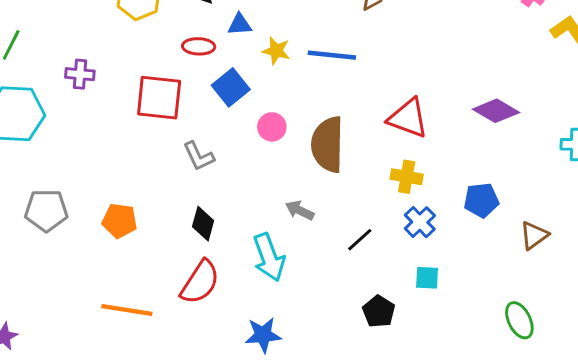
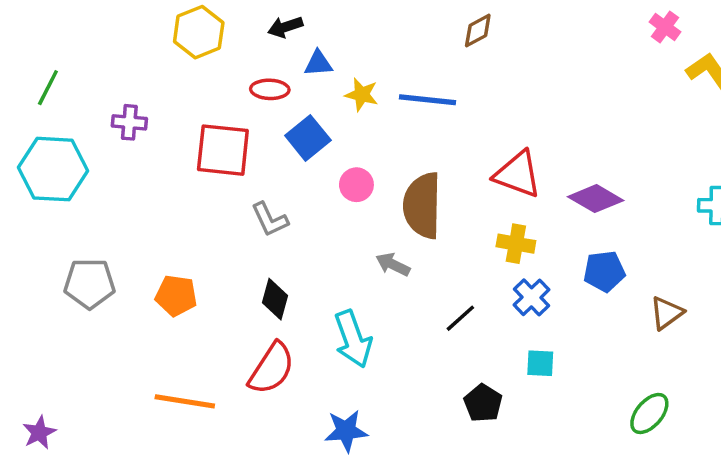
purple diamond: (496, 111) -> (596, 199), moved
gray arrow: (300, 210) -> (393, 264), moved
green ellipse: (519, 320) -> (649, 414), turned 66

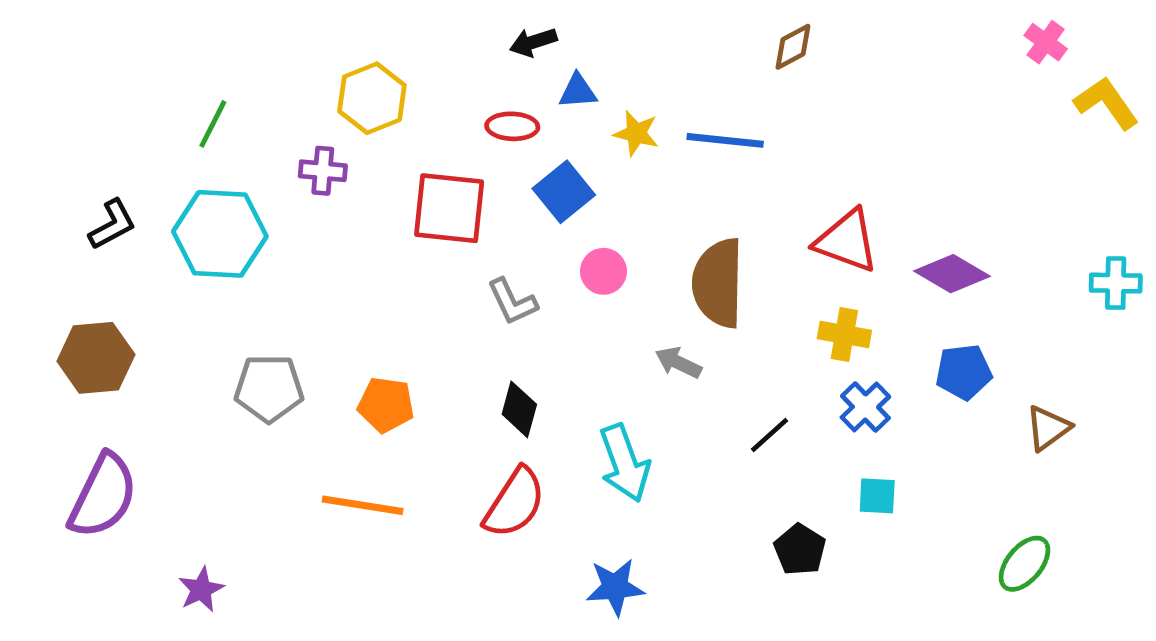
yellow hexagon: (199, 32) -> (372, 98), moved
pink circle: (356, 185) -> (603, 271), moved
orange line: (185, 401) -> (363, 505), moved

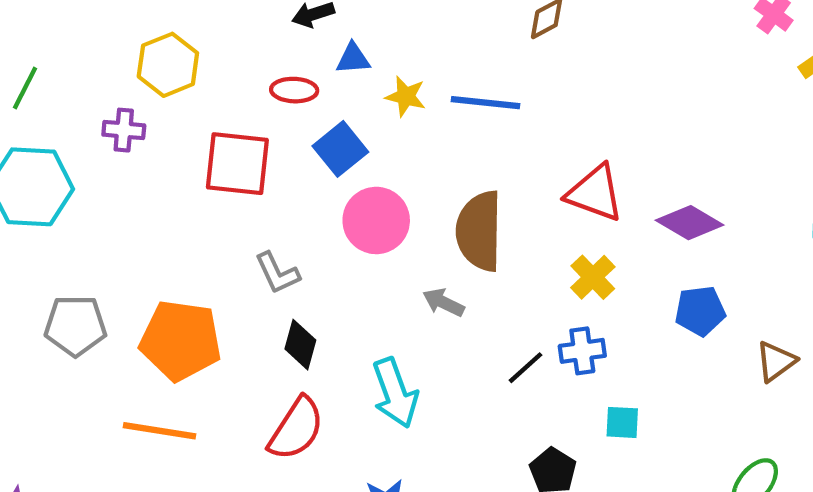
pink circle: (603, 271) -> (376, 220), size x1.6
gray L-shape: (512, 302) -> (277, 273), moved
yellow cross: (844, 334) -> (593, 277), turned 36
orange pentagon: (386, 405) -> (181, 340), size x1.6
blue cross: (865, 407) -> (582, 351), moved, turned 36

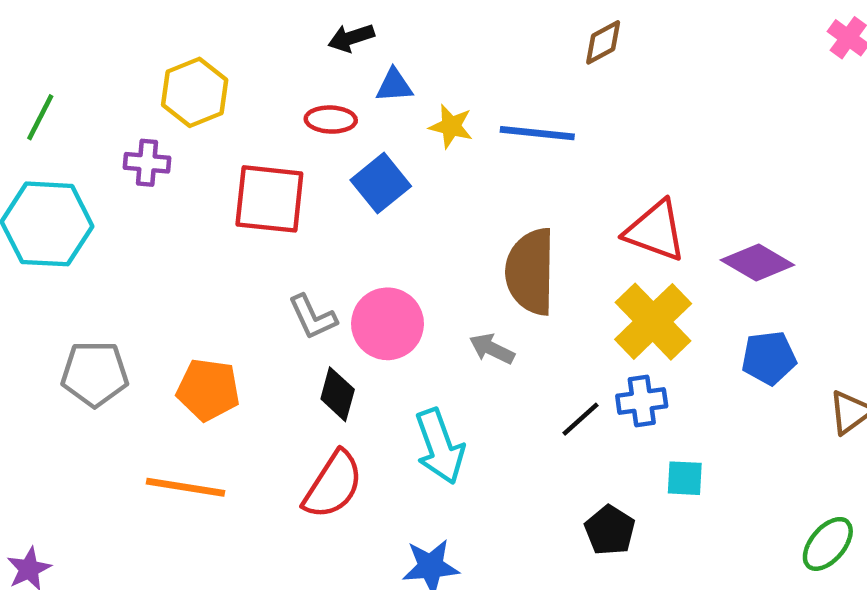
pink circle: (376, 220) -> (387, 324), moved
yellow cross: (593, 277) -> (653, 322), size x1.6
orange pentagon: (181, 340) -> (208, 390), size x0.7

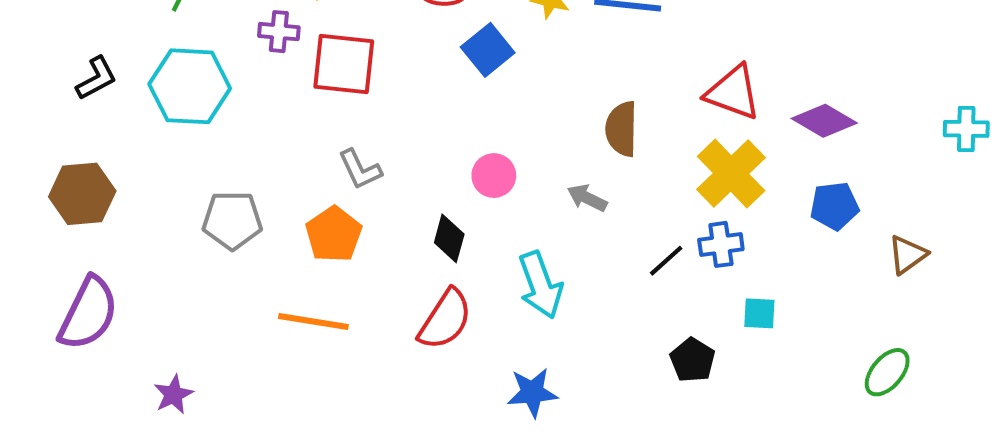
red square: (269, 199) -> (344, 64), moved
brown semicircle: (530, 272) -> (622, 129), size x0.7
gray L-shape: (313, 317) -> (360, 169), moved
pink circle: (387, 324) -> (494, 176), size x0.7
orange pentagon: (208, 390) -> (334, 234), turned 30

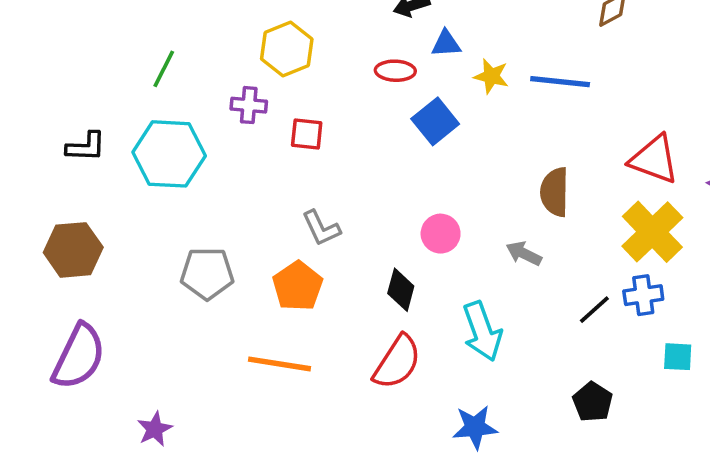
red square: (344, 64) -> (307, 134), size x0.6
black L-shape: (96, 78) -> (86, 147), turned 30
black pentagon: (693, 360) -> (593, 402), moved

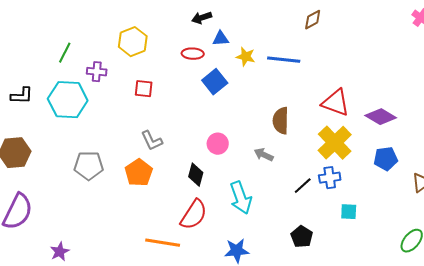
purple cross: (249, 105) -> (97, 72), moved
orange line: (280, 364) -> (163, 243), moved

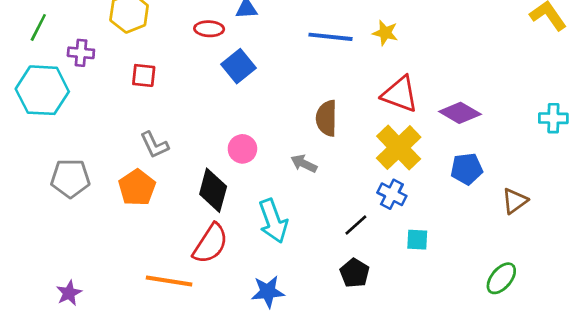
yellow star: (246, 57) -> (385, 33), moved
black diamond: (196, 175) -> (213, 190), size x1.4
blue cross: (330, 178) -> (392, 194), turned 35
black line: (303, 186) -> (356, 225), moved
purple star: (60, 252) -> (69, 293), moved

